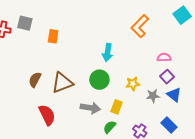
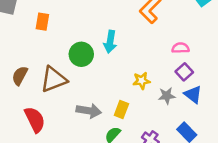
green circle: (99, 80) -> (81, 54), moved

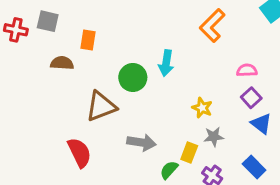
brown semicircle: (20, 76) -> (62, 63), moved, turned 66
yellow star: (142, 81) -> (202, 108), turned 30
gray star: (167, 96) -> (214, 137), moved
yellow rectangle: (121, 110) -> (189, 153), moved

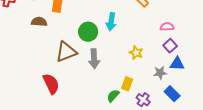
blue triangle: (261, 124) -> (177, 64), turned -35
gray star: (214, 137) -> (160, 73), moved
gray arrow: (141, 142) -> (94, 59), moved, turned 78

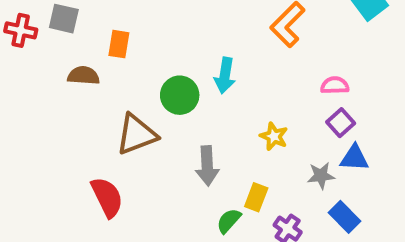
gray arrow: (94, 59) -> (207, 166), moved

